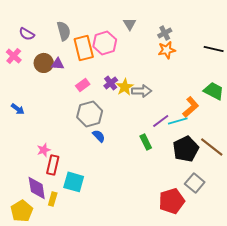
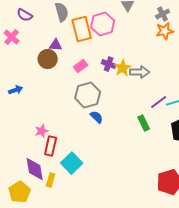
brown circle: (44, 63) -> (48, 59), moved
purple cross: (111, 83) -> (109, 64), turned -32
blue arrow: (18, 109) -> (16, 90), turned -56
cyan square: (74, 182) -> (72, 163), turned 30

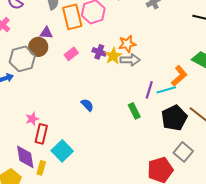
orange star: (165, 31) -> (127, 44), moved
gray hexagon: (88, 95) -> (22, 59), moved
purple line: (159, 102) -> (149, 90), turned -36

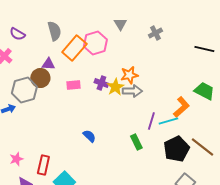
orange rectangle: (72, 17) -> (74, 48), turned 55
pink rectangle: (71, 54) -> (73, 85), turned 32
pink star: (32, 119) -> (16, 159), moved

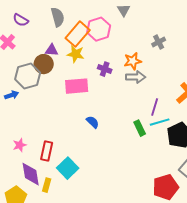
gray cross: (155, 33) -> (159, 42), moved
pink rectangle: (73, 85) -> (77, 86), moved, size x1.6
yellow star: (115, 87) -> (76, 54), moved, turned -30
cyan line: (168, 121) -> (160, 122), moved

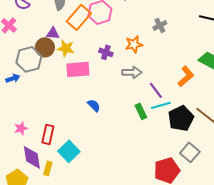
yellow star: (76, 54) -> (66, 48), moved
gray arrow: (136, 77) -> (132, 72), moved
purple line: (155, 107) -> (156, 90), turned -54

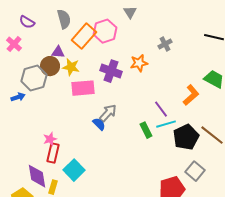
purple cross: (106, 52) -> (111, 71), size x1.5
gray arrow: (132, 72) -> (108, 113), moved, turned -48
pink star: (21, 128) -> (50, 139), moved

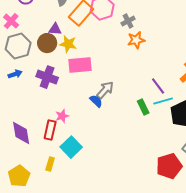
gray cross: (165, 44) -> (128, 21), moved
purple cross: (111, 71) -> (47, 77), moved
gray hexagon: (34, 78) -> (18, 46), moved
pink star: (50, 139) -> (62, 116), moved
purple diamond: (37, 176) -> (21, 133), moved

